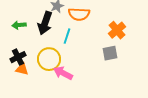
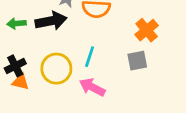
black arrow: (45, 23) -> (51, 21), turned -120
cyan line: (67, 36) -> (90, 57), moved
pink arrow: (63, 73) -> (92, 87), moved

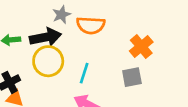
yellow circle: (56, 69) -> (48, 61), moved

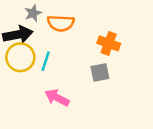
orange cross: (141, 47) -> (109, 43), turned -30
cyan line: (84, 73) -> (46, 61), moved

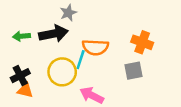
orange semicircle: (61, 23) -> (95, 47), moved
yellow circle: (20, 57) -> (62, 72), moved

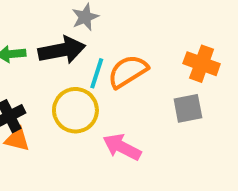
orange semicircle: (95, 47) -> (128, 71), turned 145
cyan line: (81, 60) -> (97, 73), moved

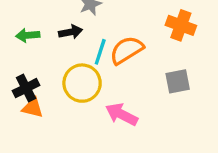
black arrow: (62, 50) -> (71, 32), size x0.6
orange cross: (202, 64) -> (181, 25), moved

